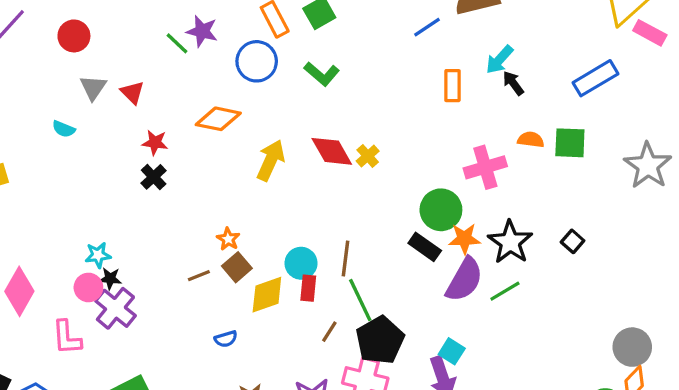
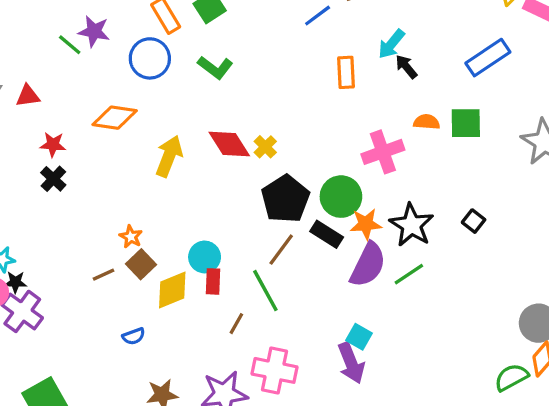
red triangle: (132, 92) -> (28, 96), turned -50
brown line: (345, 258) -> (281, 250), moved, turned 32
black pentagon: (380, 340) -> (285, 199), moved

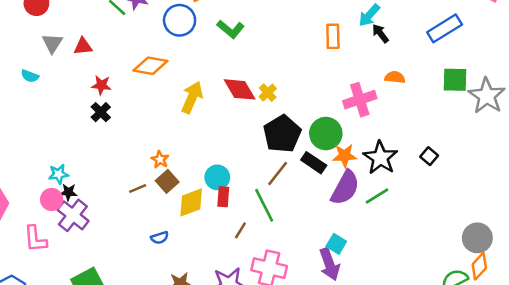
green square: (466, 123) -> (455, 80), moved

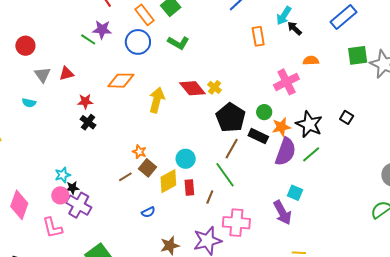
green circle: (326, 134) -> (264, 112), size x0.6
red rectangle: (223, 197) -> (189, 188), moved
cyan square: (336, 244) -> (295, 193), moved

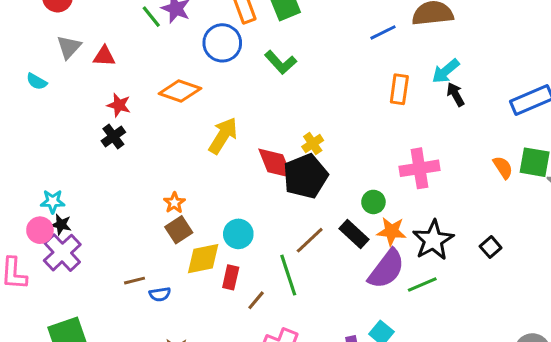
orange semicircle: (311, 61) -> (503, 167), moved, turned 42
red diamond: (192, 88) -> (275, 163), moved
black pentagon: (231, 118) -> (305, 176), moved
brown line: (125, 177) -> (135, 281), moved

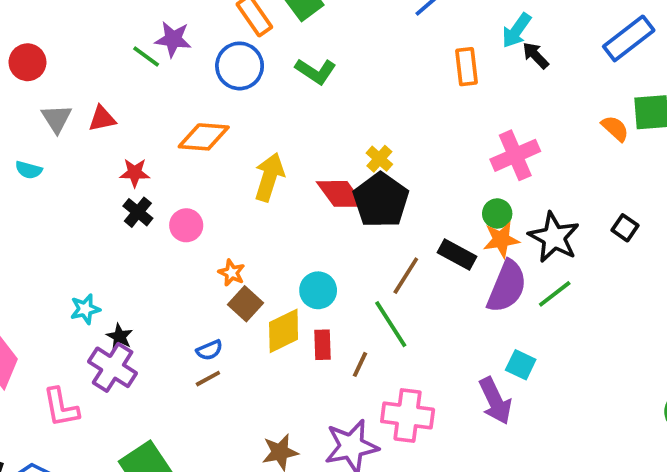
green circle: (373, 202) -> (497, 214), moved
black star: (61, 225) -> (120, 337), moved, turned 30
pink circle: (40, 230) -> (186, 225), moved
blue semicircle: (160, 294) -> (209, 350), moved

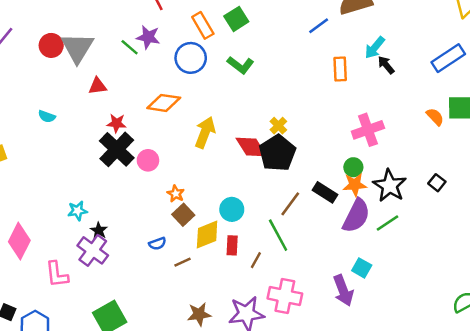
gray triangle: (57, 119) -> (77, 48), moved, size x1.6
black cross: (138, 212) -> (117, 149), size x1.8
brown line: (208, 379) -> (182, 262), moved

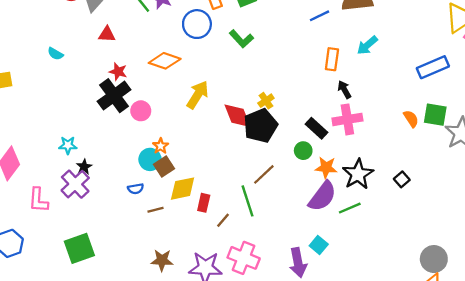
black arrow: (386, 65) -> (344, 90), moved
green circle: (353, 167) -> (303, 151), moved
black rectangle: (325, 192) -> (316, 128), moved
cyan circle: (232, 209) -> (150, 159), moved

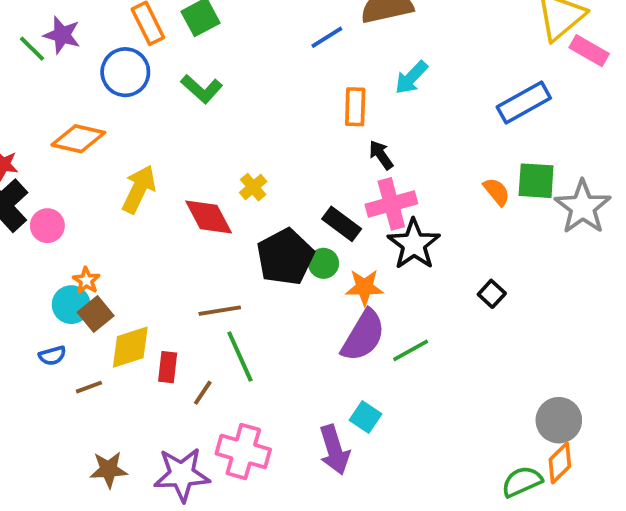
black pentagon: (261, 126) -> (285, 257), moved
brown line: (264, 174) -> (220, 311), moved, turned 40
black star: (358, 174) -> (414, 244), moved

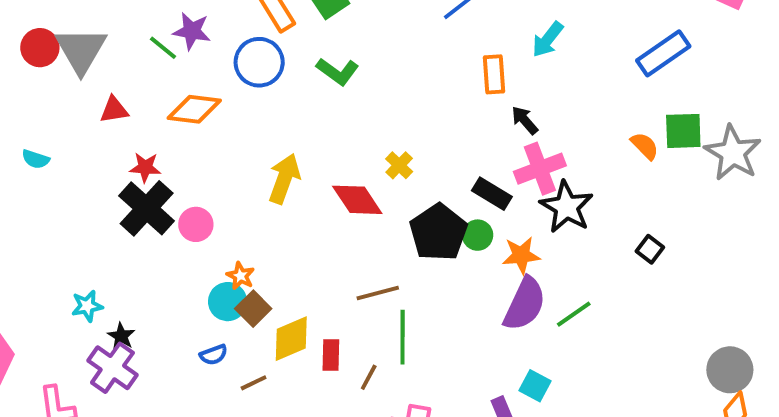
orange diamond: (78, 139) -> (194, 109), moved
green line: (240, 356) -> (403, 337), turned 30

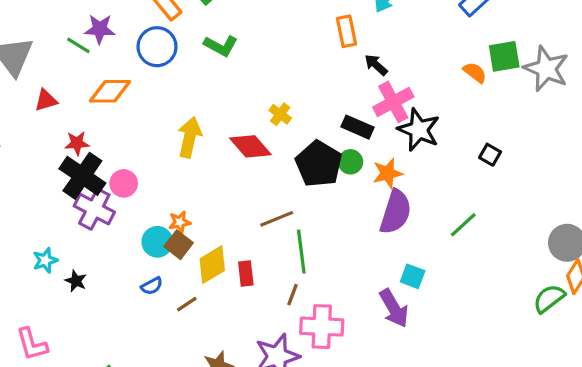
orange star: (240, 276) -> (180, 222), moved, turned -30
green line: (574, 314) -> (463, 225), moved
purple cross: (112, 368) -> (94, 209), moved
brown line: (369, 377) -> (292, 295), moved

